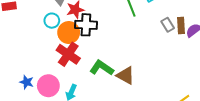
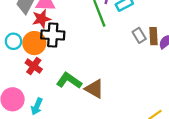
cyan circle: (52, 21) -> (13, 41), moved
red cross: (68, 54) -> (34, 66), size x0.7

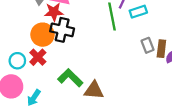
cyan circle: (13, 41) -> (17, 61), moved
brown triangle: (94, 89) -> (94, 90), turned -35

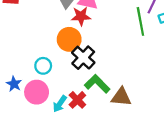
black cross: (62, 30) -> (83, 58), moved, turned 30
red cross: (38, 57) -> (77, 100), moved

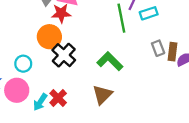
green L-shape: (97, 84) -> (110, 61), moved
brown triangle: (121, 97) -> (102, 95), turned -50

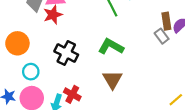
orange circle: (49, 37) -> (17, 43), moved
gray rectangle: (158, 48) -> (162, 36), moved

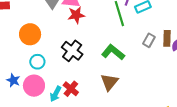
red star: (53, 15) -> (76, 15), moved
gray rectangle: (162, 36) -> (149, 40), moved, turned 56

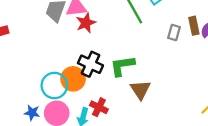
orange circle: (30, 34) -> (73, 79), moved
green L-shape: (113, 52) -> (122, 66), moved, turned -35
cyan circle: (37, 62) -> (54, 86), size x1.5

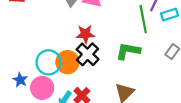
red star: (86, 23) -> (85, 34), moved
green L-shape: (122, 66) -> (128, 51), moved

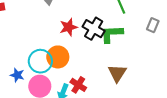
black cross: (88, 54) -> (94, 29), moved
blue star: (20, 80) -> (17, 75), moved

